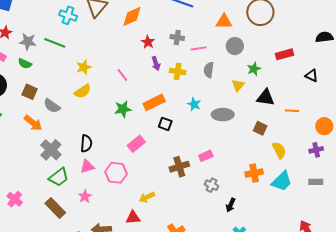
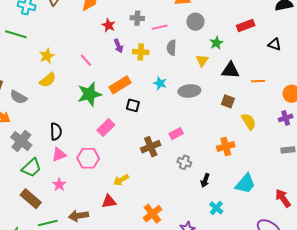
green star: (123, 109) -> (89, 94), size x1.4
cyan trapezoid: (282, 181) -> (245, 184), moved

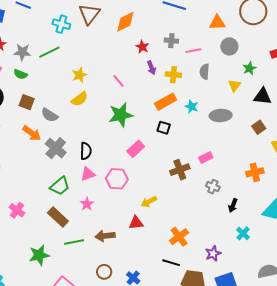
green line: (16, 34) -> (49, 52), turned -45
orange rectangle: (120, 85) -> (166, 102), moved
brown square: (228, 101) -> (259, 127), turned 32
gray cross: (21, 141) -> (56, 148), moved

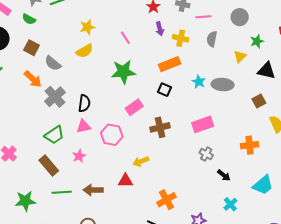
cyan star: (192, 107) -> (199, 82), moved
pink rectangle: (206, 158) -> (203, 124), size x1.5
brown cross: (180, 170) -> (160, 127), moved
black arrow: (233, 205) -> (224, 175), turned -80

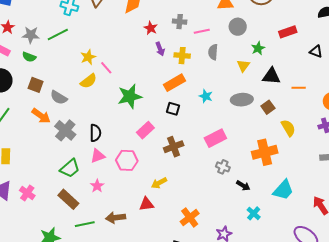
pink line: (125, 38) -> (106, 68), moved
gray ellipse: (223, 85) -> (242, 100), moved
orange cross: (250, 145) -> (265, 152), size x1.4

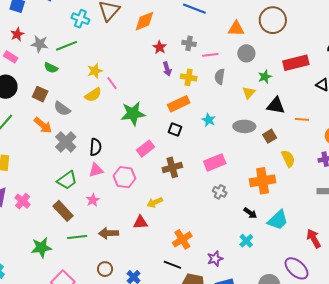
red rectangle: (288, 32) -> (296, 63), size x1.4
green semicircle: (29, 57) -> (51, 68), moved
black arrow: (243, 186) -> (250, 213), moved

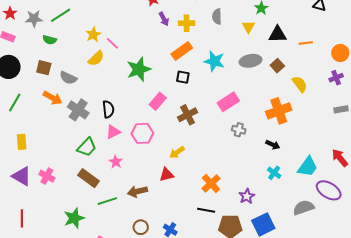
cyan star: (209, 120) -> (214, 61), size x1.5
cyan trapezoid: (278, 220) -> (308, 167), moved

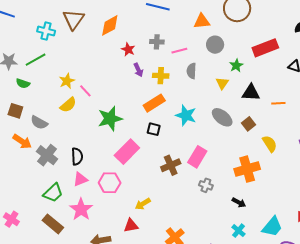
gray ellipse: (251, 61) -> (222, 117), turned 45
pink rectangle: (158, 101) -> (127, 152), size x1.4
pink rectangle: (228, 102) -> (197, 157), turned -30
brown cross: (188, 115) -> (171, 165), moved
pink star: (116, 162) -> (81, 209), size x1.6

